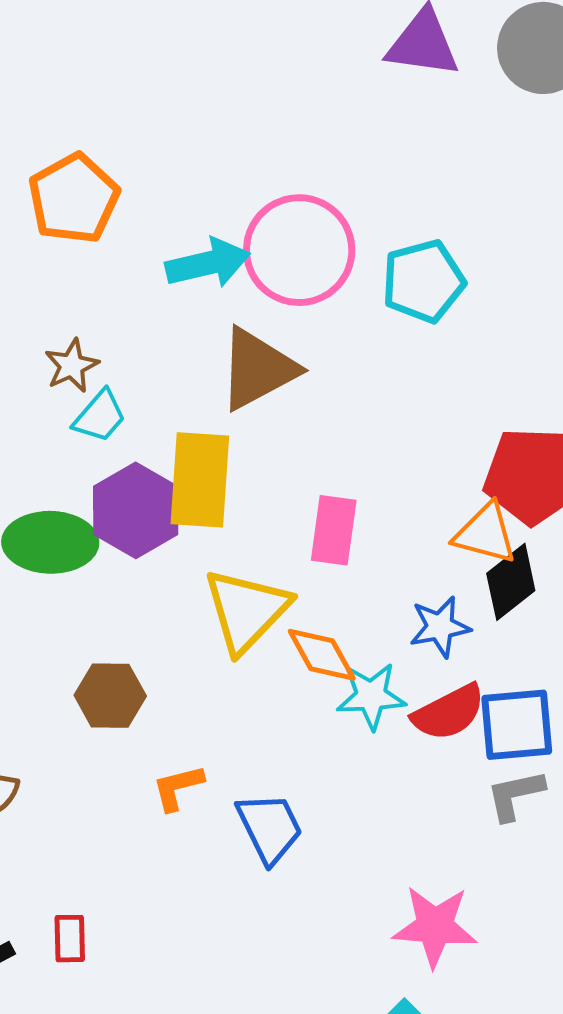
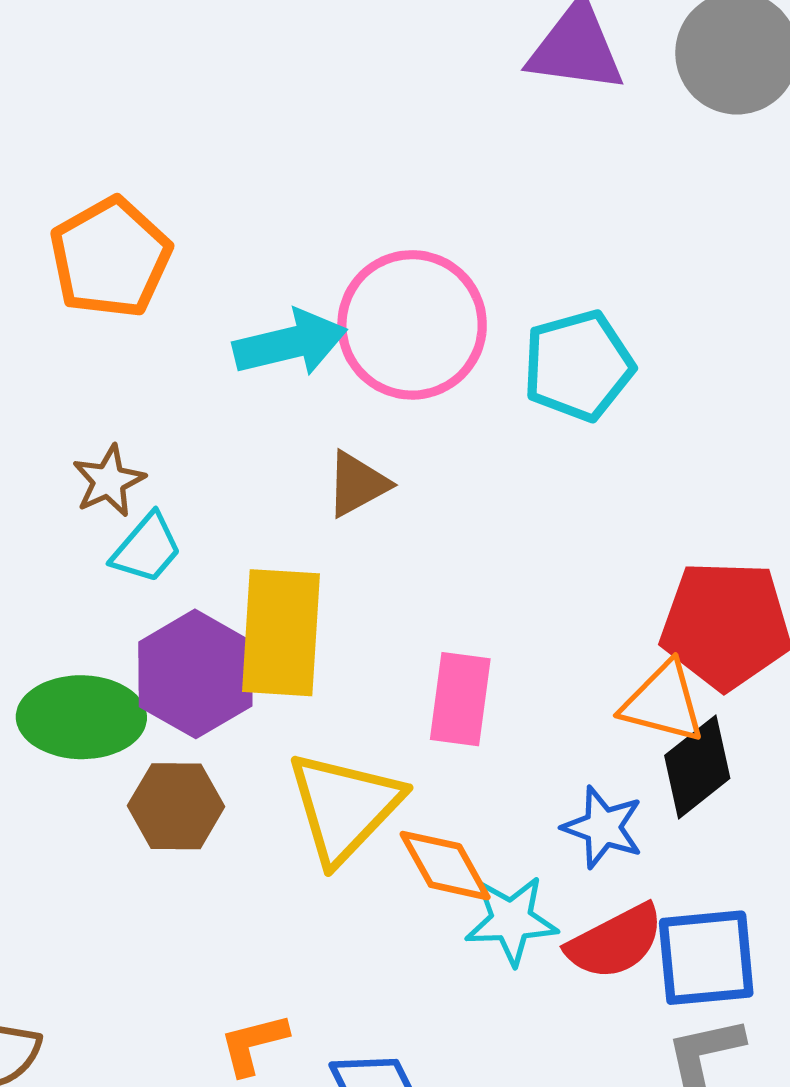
brown triangle: (258, 369) -> (357, 484), size x0.6
blue star: (440, 627) -> (603, 827), turned 30
brown hexagon: (110, 696) -> (176, 806), moved

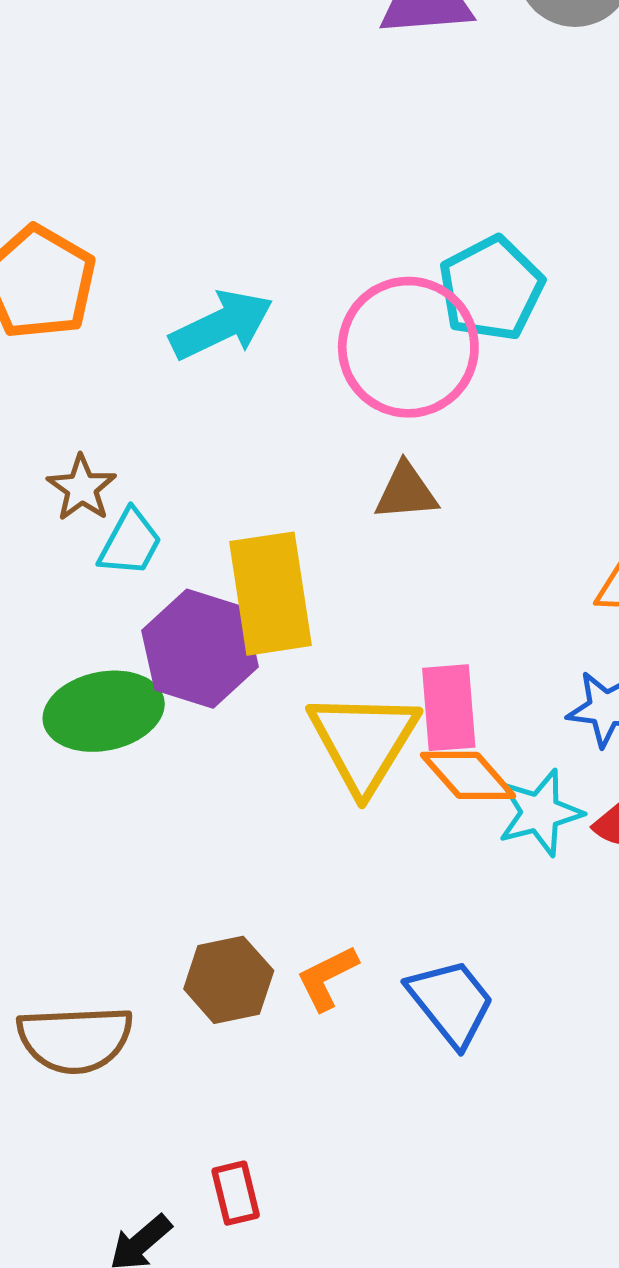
pink circle: (412, 325) -> (408, 347), moved
brown triangle: (357, 484) -> (406, 492), moved, turned 36
pink rectangle: (460, 699) -> (449, 708), moved
brown hexagon: (176, 806) -> (229, 980), moved

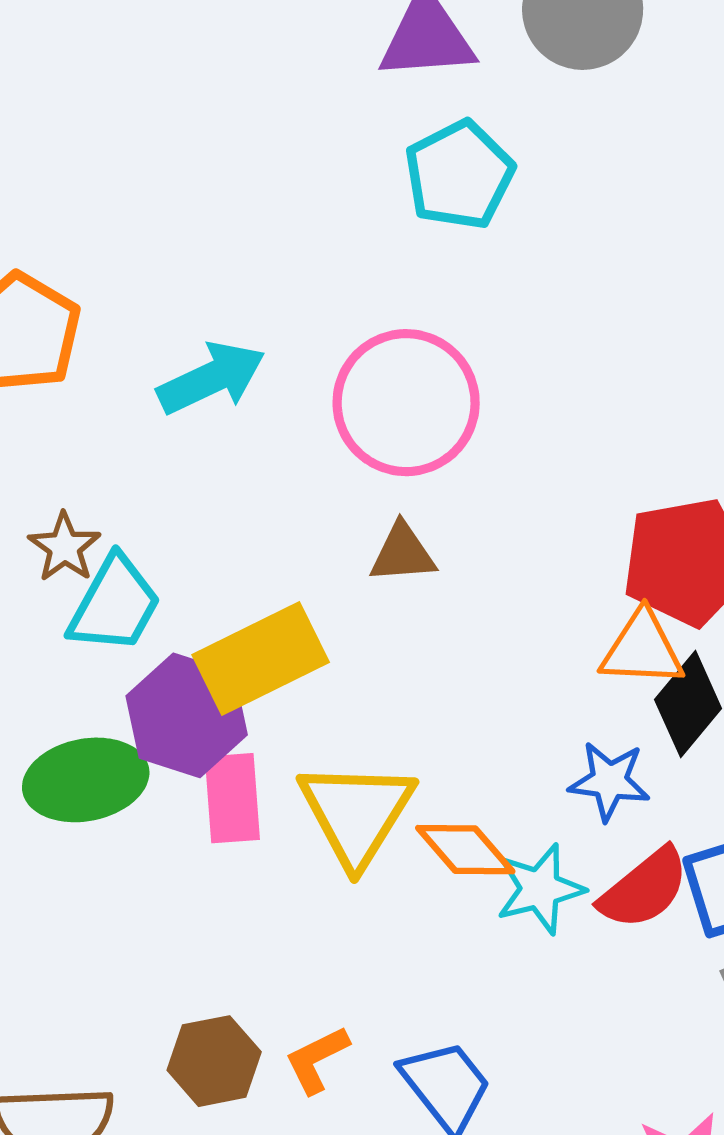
cyan pentagon: (491, 288) -> (459, 175), moved
cyan trapezoid: (130, 543) -> (115, 605), size x1.4
yellow rectangle: (271, 594) -> (261, 659), turned 72
pink rectangle: (449, 708) -> (232, 798), moved

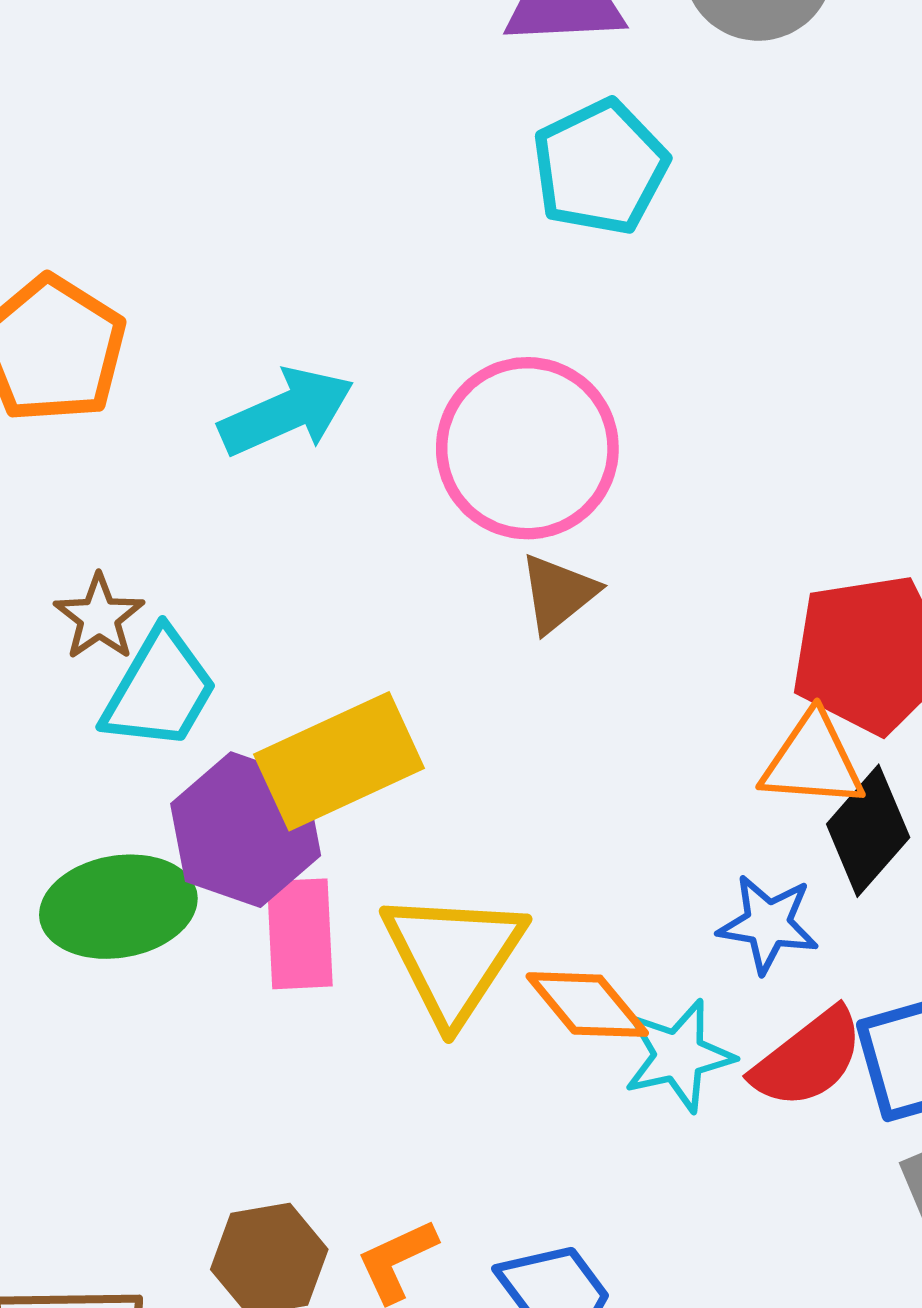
brown triangle: (403, 553) -> (558, 593), moved, turned -36

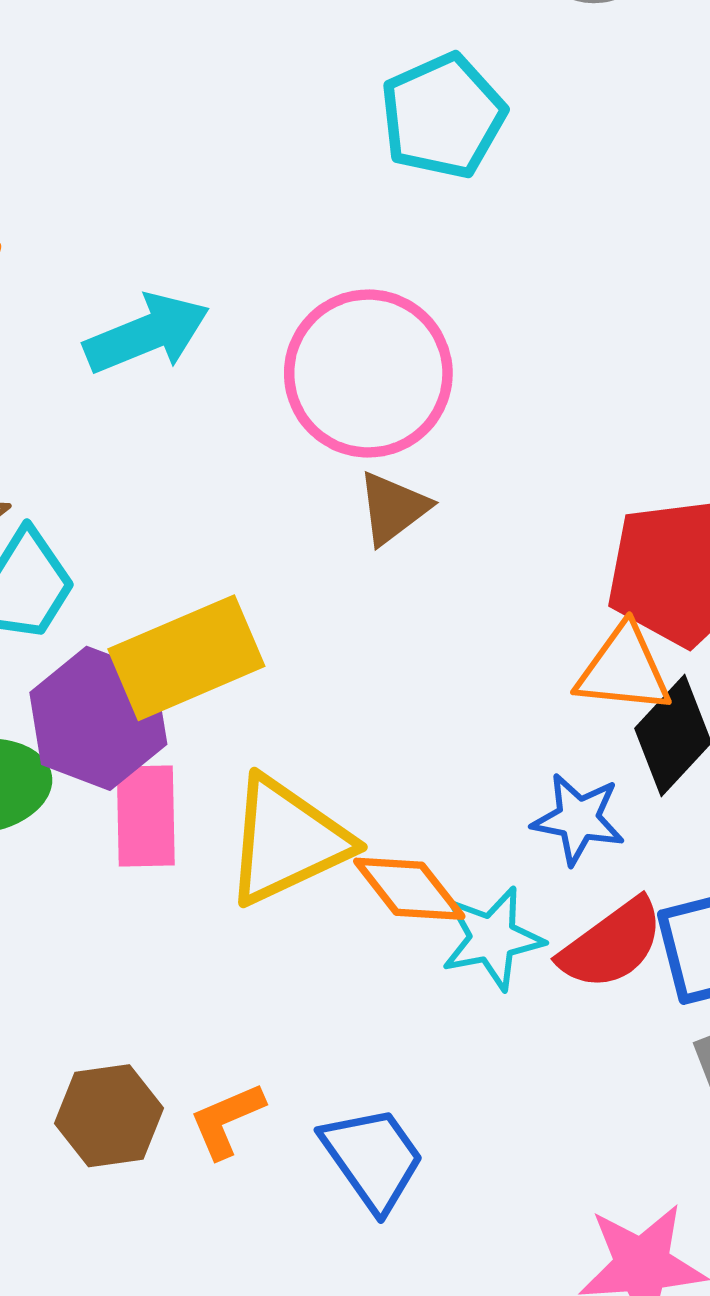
yellow triangle: (453, 956) -> (287, 841), turned 30

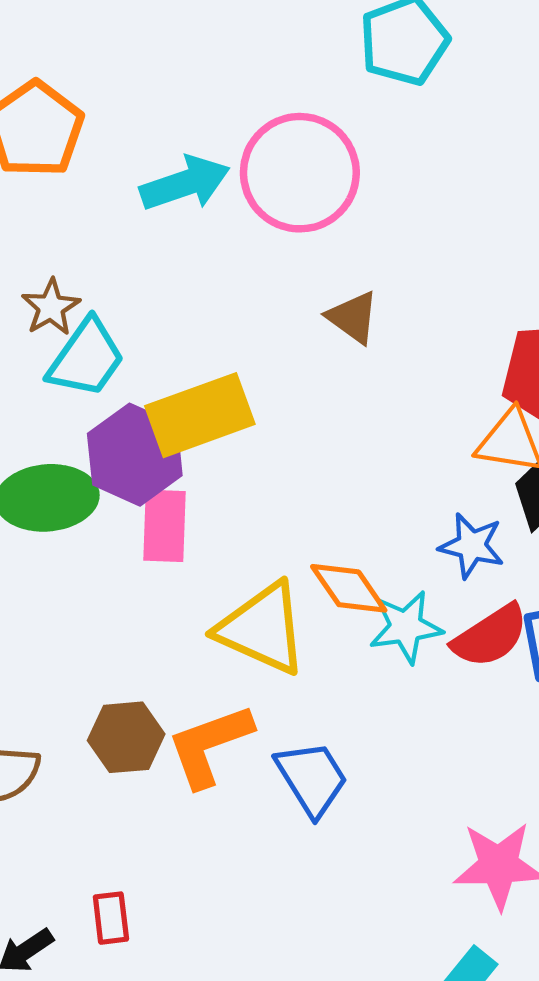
pink circle: (368, 374) -> (300, 173), moved
brown triangle: (393, 508) -> (353, 317), turned -50
yellow triangle: (287, 841) -> (262, 628), moved, turned 46
orange L-shape: (227, 1120) -> (210, 745), size x1.6

